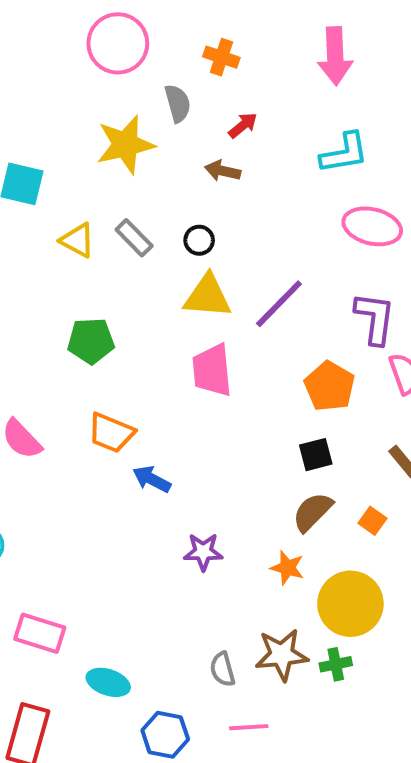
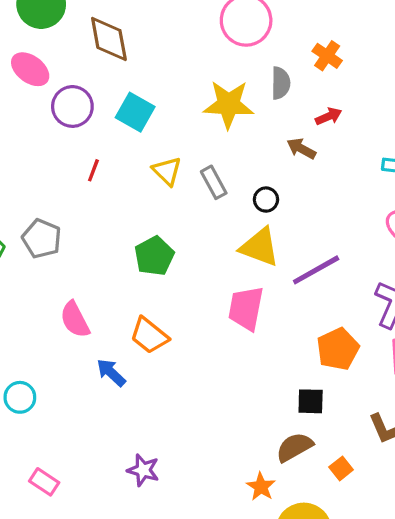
green pentagon: (91, 341) -> (154, 256), turned 30
blue arrow: (152, 479) -> (111, 373), moved
purple star: (203, 552) -> (143, 470), moved
pink rectangle: (40, 633) -> (44, 482), size x0.7

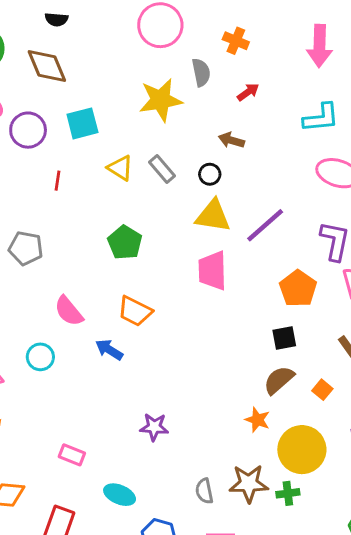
cyan square: (135, 112) -> (82, 123), turned -32
brown arrow: (301, 149) -> (231, 140), moved
cyan circle: (20, 397) -> (40, 357), moved

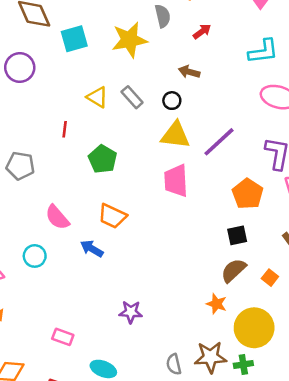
cyan square: (82, 123) -> (74, 39), moved
red line: (57, 181) -> (65, 129), moved

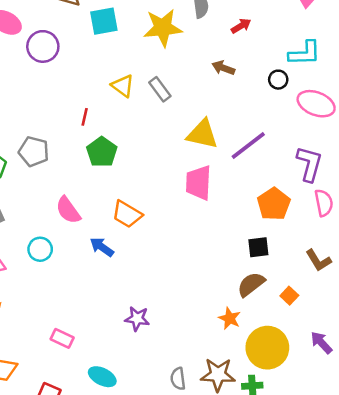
black circle: (172, 101) -> (278, 80), moved
green pentagon: (103, 159) -> (102, 152), moved

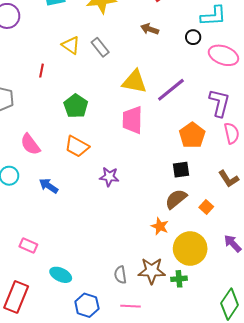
green pentagon: (102, 152) -> (76, 106), moved
blue arrow: (102, 247) -> (49, 186), moved
purple star: (137, 319) -> (109, 177), moved

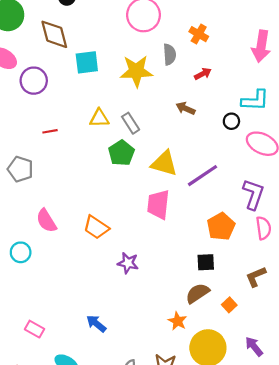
yellow triangle: (71, 45) -> (99, 118), turned -42
red line: (41, 71) -> (50, 131), moved, turned 64
green pentagon: (76, 106) -> (121, 153), moved
brown L-shape: (229, 179) -> (256, 277), turned 95
blue arrow: (49, 186) -> (96, 324), moved

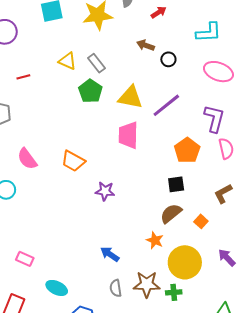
yellow triangle: (99, 118) -> (67, 61), turned 30
black circle: (231, 121) -> (168, 59), moved
blue arrow: (96, 324) -> (110, 254), moved

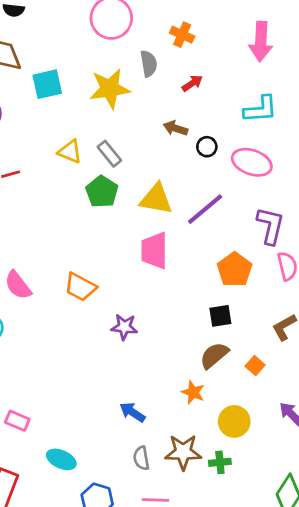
pink ellipse: (218, 72) -> (252, 162), moved
yellow circle: (185, 262) -> (234, 421), size x0.7

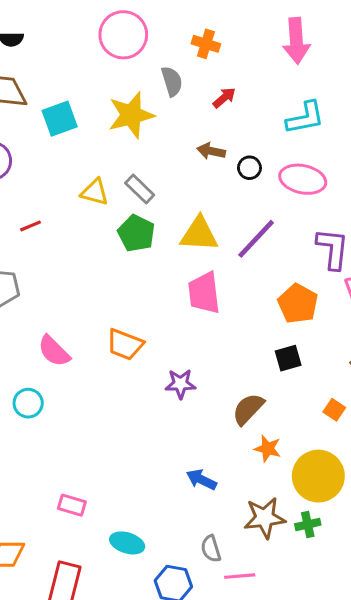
brown semicircle: (214, 355) -> (248, 409), moved
yellow circle: (234, 421) -> (318, 476), size x1.4
gray semicircle: (141, 458) -> (211, 549), moved

